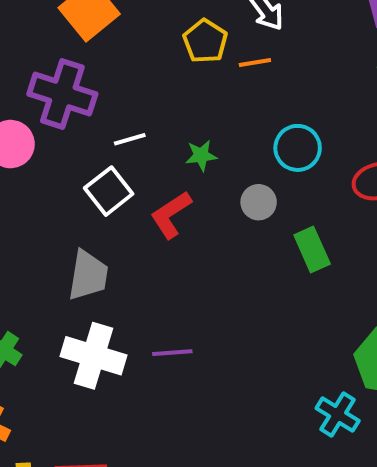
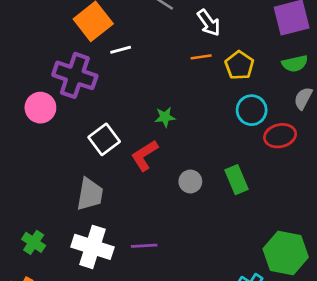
yellow pentagon: (205, 41) -> (239, 65), moved
white line: (130, 139) -> (121, 50), moved
cyan circle: (298, 148) -> (252, 110), moved
gray circle: (259, 202) -> (190, 182), moved

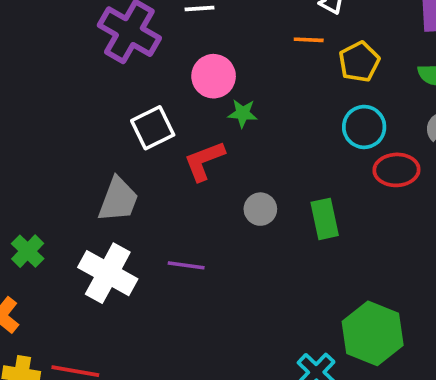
pink circle: (40, 108) -> (214, 76), moved
purple line: (144, 246) -> (186, 265), moved

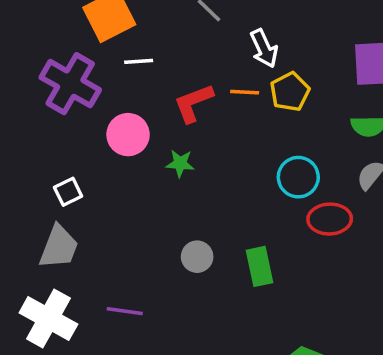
yellow pentagon: (359, 62) -> (290, 92), moved
pink circle: (214, 76) -> (128, 135), moved
white square: (153, 128) -> (68, 192), moved, size x0.7
red L-shape: (204, 161) -> (193, 103), moved

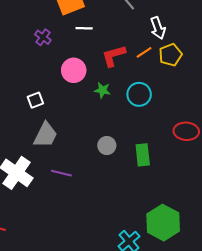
purple cross: (70, 84) -> (43, 37), size x0.5
orange line: (245, 92) -> (144, 52), turned -42
cyan circle: (298, 177) -> (139, 94), moved
gray trapezoid: (59, 247) -> (45, 135), moved

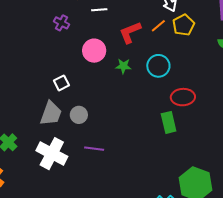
red ellipse: (186, 131) -> (183, 97), moved
gray trapezoid: (45, 135) -> (51, 113), moved
gray circle: (107, 146) -> (79, 115), moved

